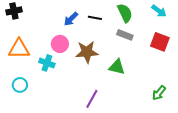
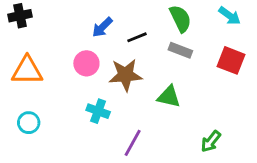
black line: (95, 18) -> (137, 37), moved, turned -32
cyan cross: (47, 63) -> (98, 111), moved
green arrow: (159, 93) -> (211, 141), moved

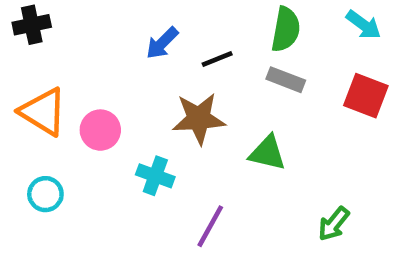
green semicircle: (180, 19) -> (286, 29), turned 36
pink circle: (86, 63) -> (100, 130), moved
orange triangle: (27, 71) -> (43, 112), turned 32

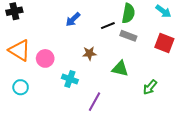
black line: (217, 59) -> (108, 26), moved
brown star: (199, 119) -> (89, 53), size x0.6
green arrow: (334, 224) -> (150, 87), moved

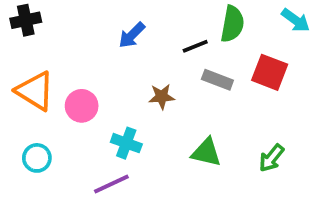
gray rectangle: (128, 36) -> (217, 80), moved
red square: (164, 43) -> (270, 72), moved
green triangle: (120, 69) -> (206, 152), moved
purple line: (94, 102) -> (111, 184), moved, turned 36

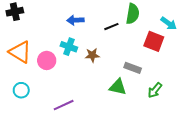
cyan arrow: (296, 20) -> (169, 23), moved
blue arrow: (132, 35) -> (75, 20), turned 42
gray rectangle: (217, 80) -> (133, 68), moved
cyan cross: (126, 143) -> (69, 47), moved

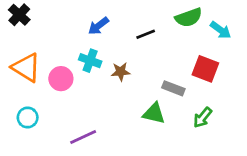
black cross: (15, 12) -> (19, 15), turned -35
green semicircle: (133, 14) -> (189, 18), moved, turned 60
blue arrow: (75, 20) -> (98, 26), turned -35
red square: (154, 41) -> (205, 69), moved

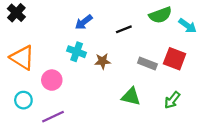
pink circle: (61, 79) -> (52, 80), moved
gray rectangle: (173, 88) -> (147, 63), moved
purple line: (83, 137) -> (53, 117), moved

